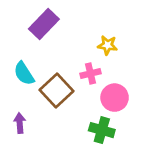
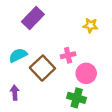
yellow star: (107, 45) -> (90, 25), moved
cyan semicircle: (24, 74) -> (18, 55), turned 96

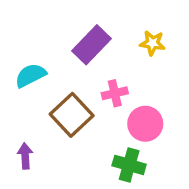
purple rectangle: (33, 18) -> (91, 45), moved
cyan semicircle: (18, 55) -> (30, 75), moved

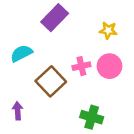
purple rectangle: (91, 45) -> (55, 18), moved
pink circle: (145, 124) -> (109, 66), moved

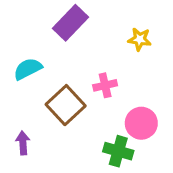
pink circle: (109, 66) -> (141, 123), moved

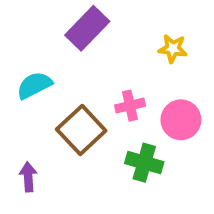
pink circle: (141, 123) -> (181, 120), moved
green cross: (118, 151) -> (144, 163), moved

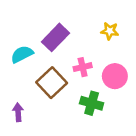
purple rectangle: (87, 28) -> (55, 37), moved

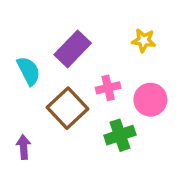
cyan semicircle: (22, 54) -> (29, 71), turned 90
green cross: (92, 103) -> (120, 135), turned -35

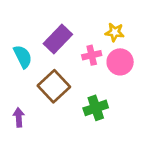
pink cross: (108, 88) -> (92, 55), moved
pink circle: (150, 100) -> (120, 62), moved

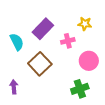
pink circle: (120, 62) -> (89, 61), moved
green cross: (96, 108) -> (80, 89), moved

